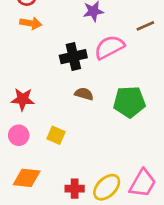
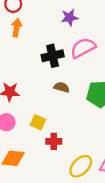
orange arrow: (31, 23) -> (17, 28), turned -90
red cross: (75, 189) -> (54, 141), moved

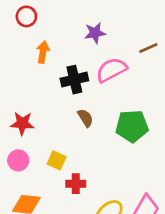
orange arrow: (17, 28) -> (43, 52), moved
brown semicircle: (62, 87) -> (85, 118), turned 42

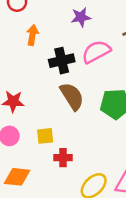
brown semicircle: (85, 118) -> (72, 96), size x1.6
yellow square: (57, 160) -> (45, 136), turned -30

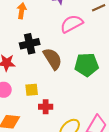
black cross: (62, 61) -> (30, 44), moved

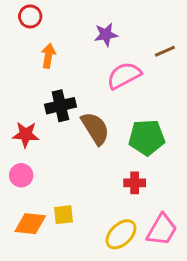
yellow square: (32, 90) -> (63, 215), moved
red cross: (46, 107) -> (135, 183), moved

